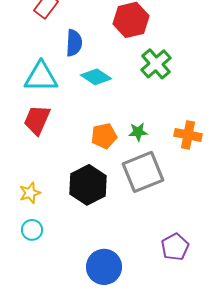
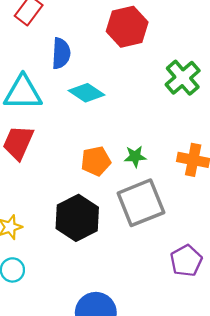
green cross: (156, 64) -> (183, 78), moved
purple pentagon: (175, 247) -> (186, 261), moved

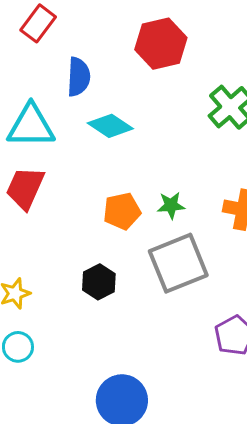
black hexagon: (77, 218) -> (99, 282), size x0.6

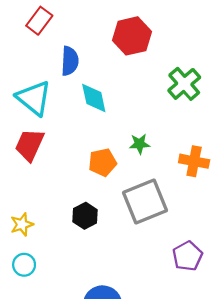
cyan triangle: (31, 126) -> (34, 98), turned 39
cyan diamond: (110, 126) -> (94, 98), turned 44
green star: (171, 205) -> (140, 144), moved

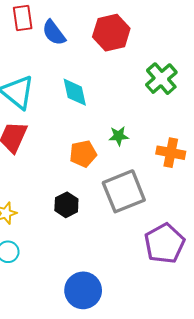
red rectangle: (39, 21) -> (23, 18), turned -45
blue semicircle: (70, 61) -> (54, 33), moved, turned 140
purple pentagon: (187, 256) -> (164, 243), size x1.4

